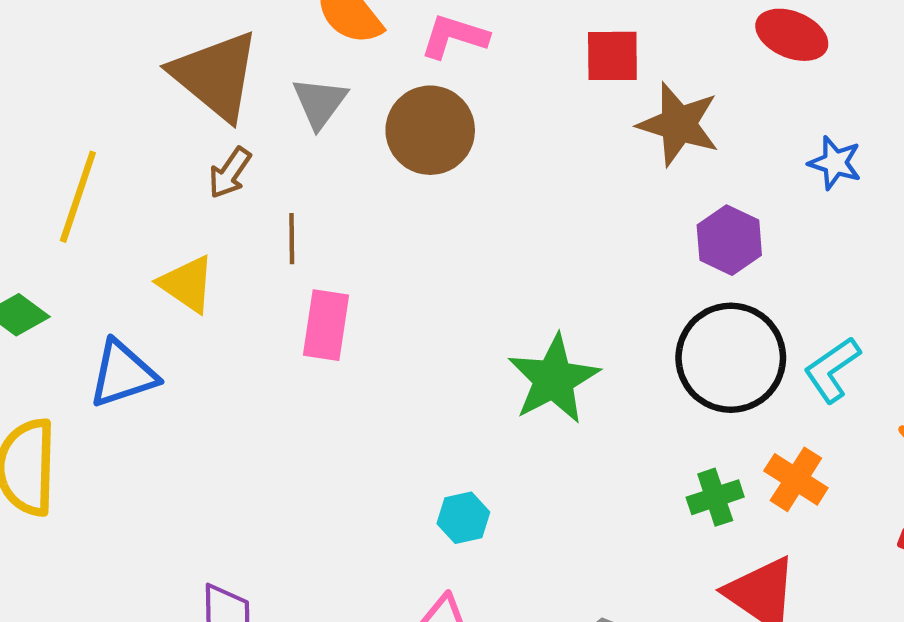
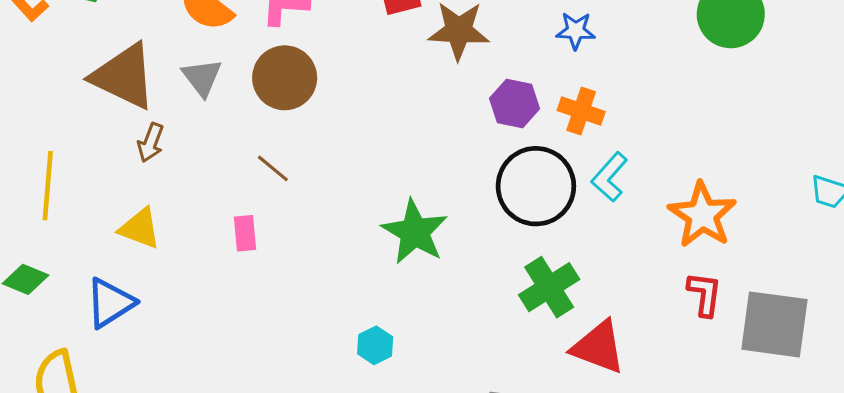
brown line: (292, 239) -> (273, 168), moved, turned -36
pink rectangle: (326, 325) -> (245, 233), size x0.7
orange cross: (796, 479) -> (581, 111), moved
green cross: (715, 497) -> (549, 287), size x1.5

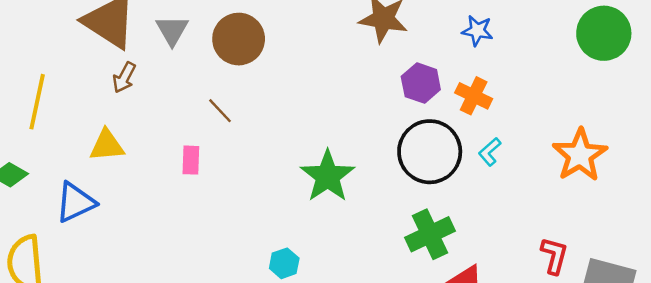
cyan L-shape: (609, 177) -> (490, 152), size x0.7
orange star: (702, 215) -> (580, 155), moved
yellow triangle: (140, 228) -> (107, 145), turned -33

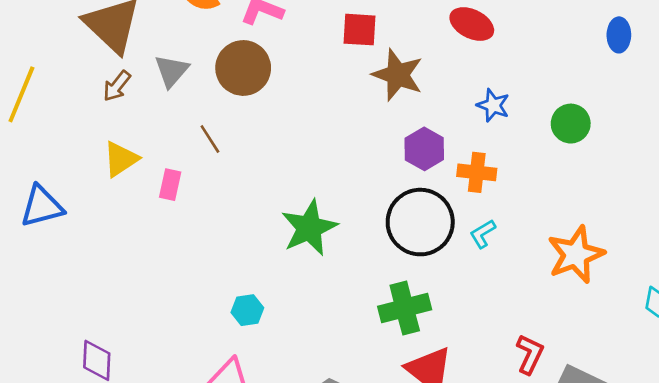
gray triangle: (172, 30) -> (172, 71), moved
green circle: (604, 33) -> (571, 124), moved, size x0.7
orange cross: (474, 96) -> (477, 172), turned -30
yellow triangle: (107, 145) -> (121, 159), moved, turned -39

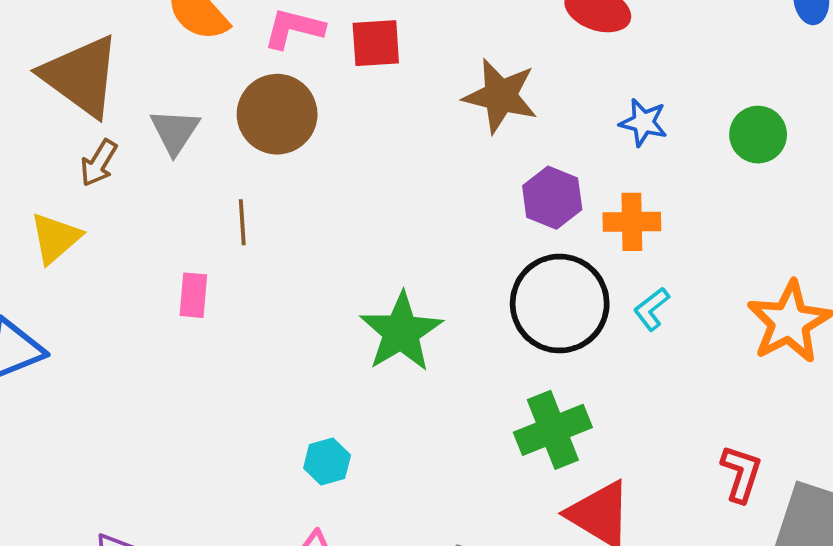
red square: (360, 30) -> (376, 43), moved
brown line: (210, 139) -> (242, 222), turned 36
yellow triangle: (121, 159) -> (55, 238), moved

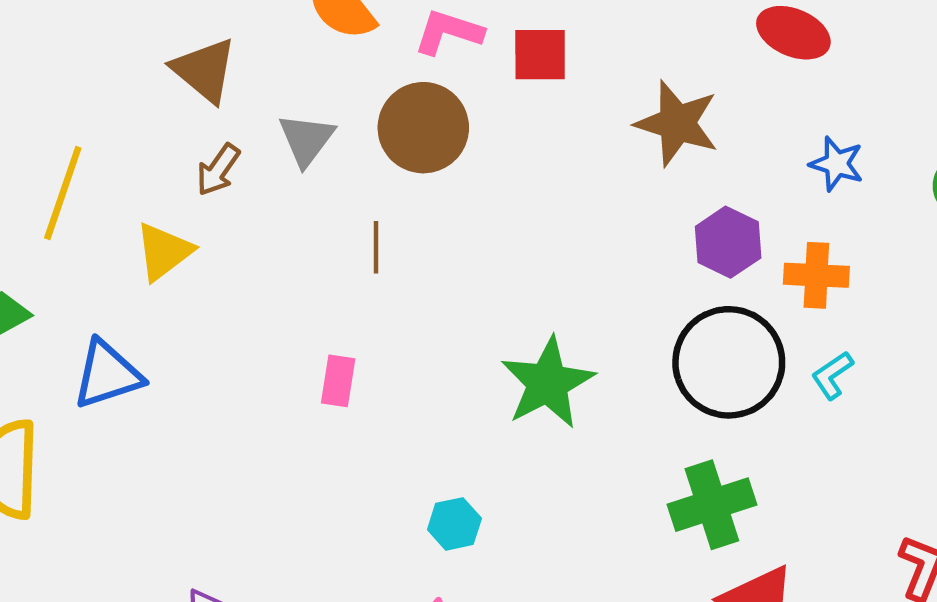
brown triangle: (81, 76) -> (204, 70), size x0.7
pink rectangle: (193, 295) -> (338, 381), moved

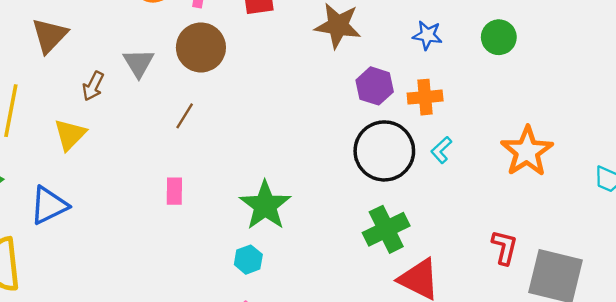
brown triangle: (204, 70) -> (50, 35), moved, turned 42
brown line: (376, 247) -> (185, 116), turned 40
green star: (548, 383) -> (265, 205), moved

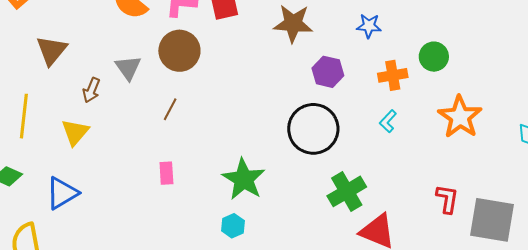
green circle: (499, 37) -> (434, 57), moved
orange cross: (425, 97) -> (393, 75), moved
black circle: (384, 151) -> (313, 129), moved

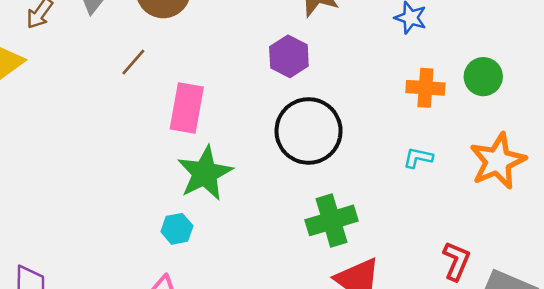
purple hexagon: (328, 72) -> (289, 56), moved
cyan L-shape: (388, 121) -> (418, 158), moved, turned 45
pink rectangle: (166, 173) -> (187, 108), moved, size x1.6

